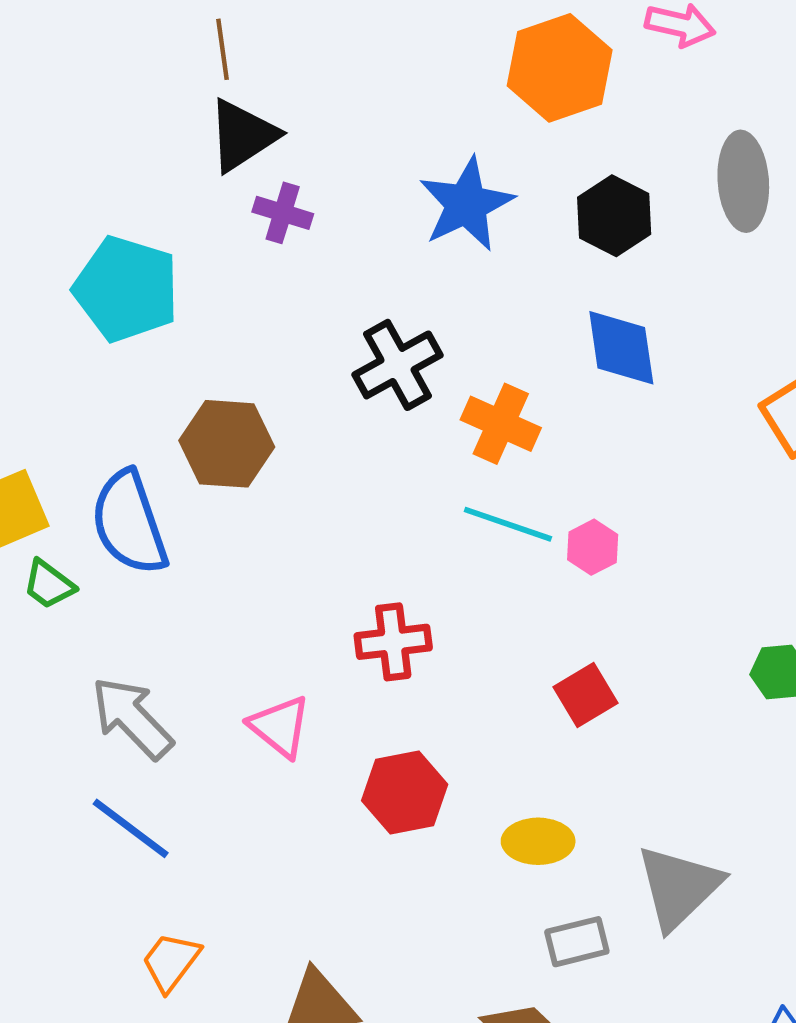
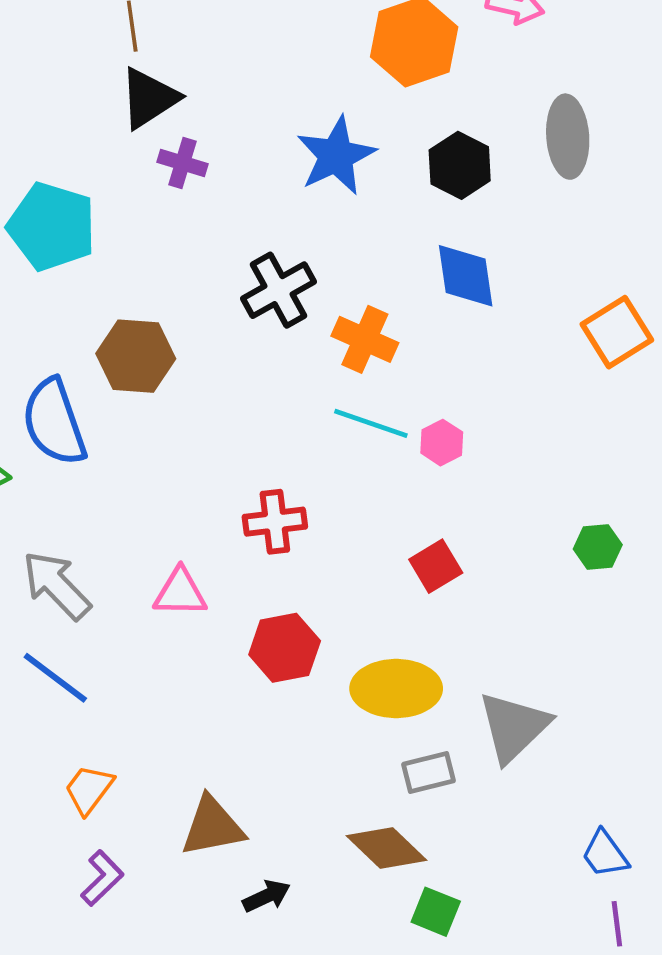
pink triangle: (280, 726) -> (180, 593), turned -38
yellow ellipse: (538, 841) -> (396, 689), size x1.5

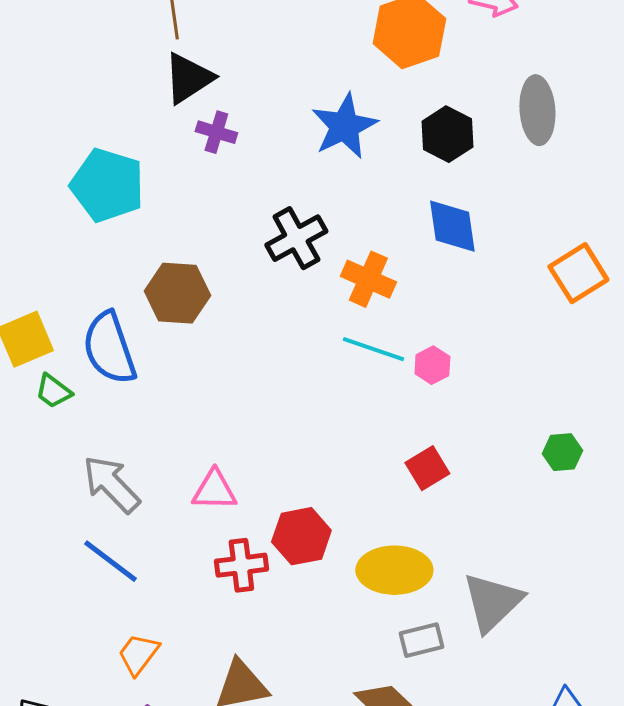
red cross: (275, 522) -> (241, 565), moved

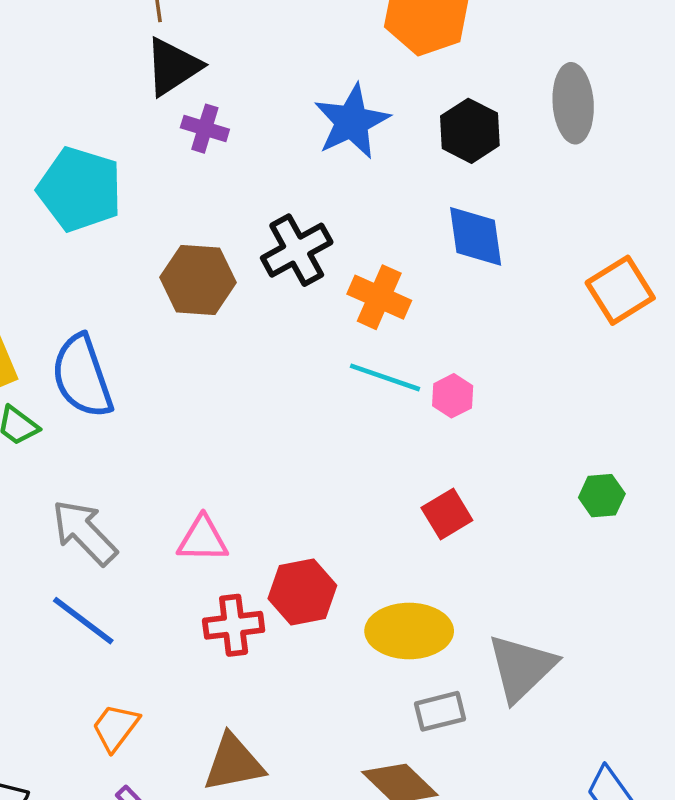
brown hexagon: (177, 293) -> (198, 280), moved

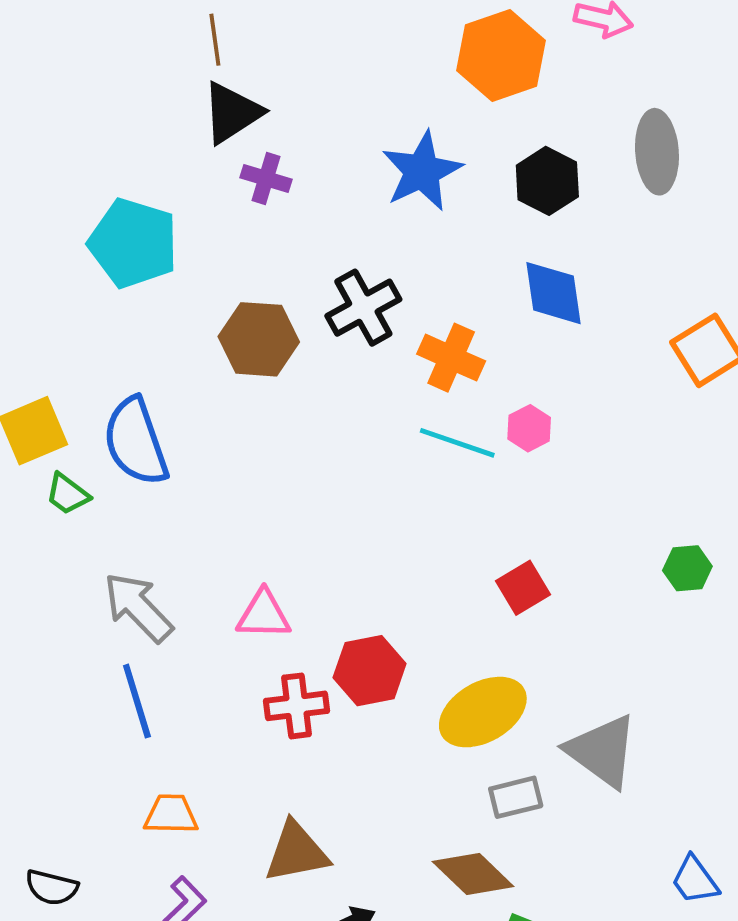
pink hexagon: (453, 396) -> (529, 428), moved
blue line: (83, 621) -> (137, 701), turned 36
yellow ellipse: (409, 631) -> (483, 712), turned -30
gray triangle: (522, 668) -> (602, 751), turned -40
orange trapezoid: (115, 727) -> (171, 814), turned 54

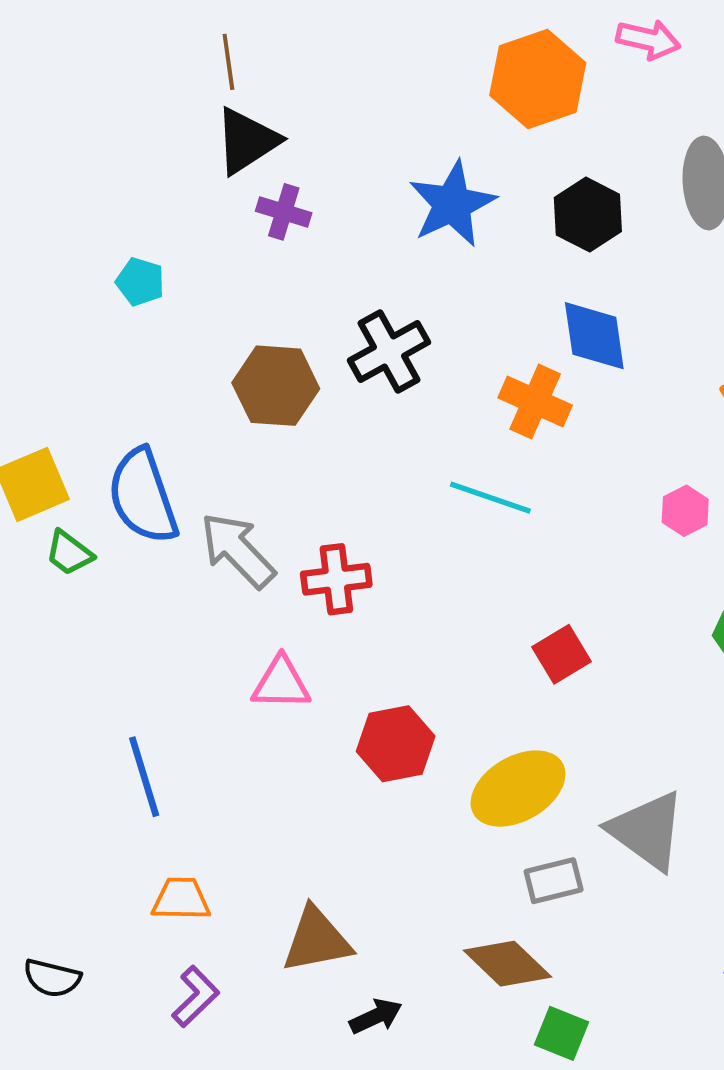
cyan pentagon: (133, 243) -> (140, 282), size x0.5
orange cross: (451, 358) -> (535, 402), moved
pink hexagon: (529, 428) -> (685, 511), moved
gray arrow: (138, 607) -> (238, 550), moved
red cross: (296, 706) -> (336, 579), moved

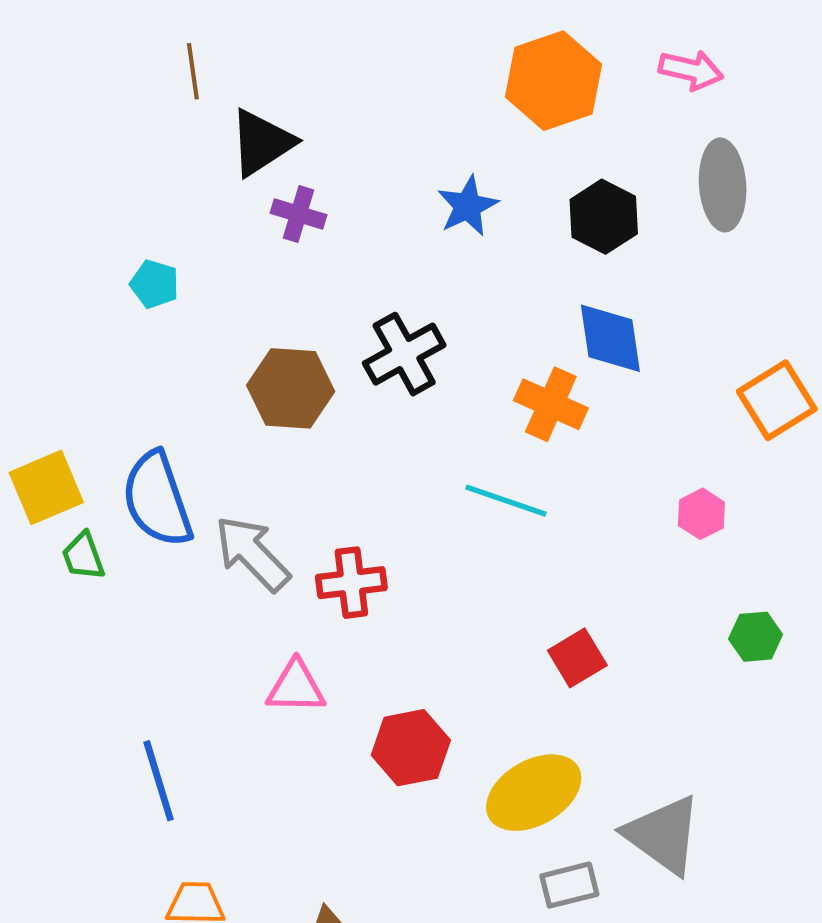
pink arrow: (648, 39) -> (691, 70), moved
brown line: (228, 62) -> (193, 71), moved
blue star: (452, 204) -> (468, 206), size x0.7
green trapezoid: (69, 553) -> (83, 556), turned 33

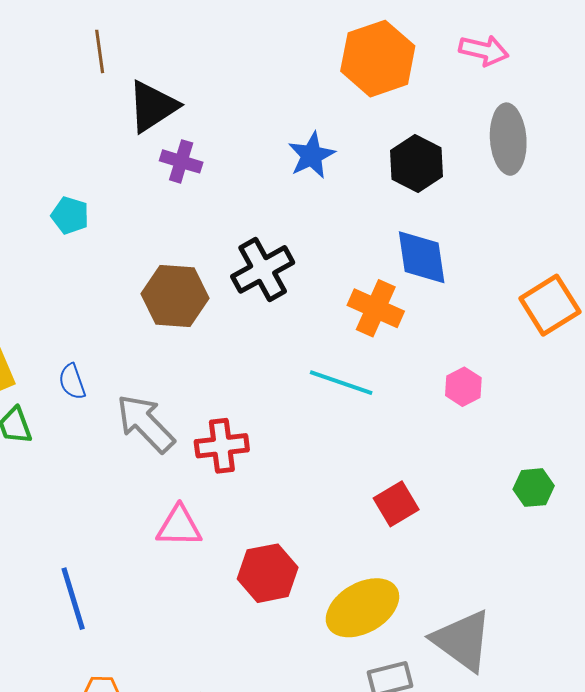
blue semicircle: (157, 499) -> (72, 382), size x0.5
pink hexagon: (701, 514) -> (463, 387), moved

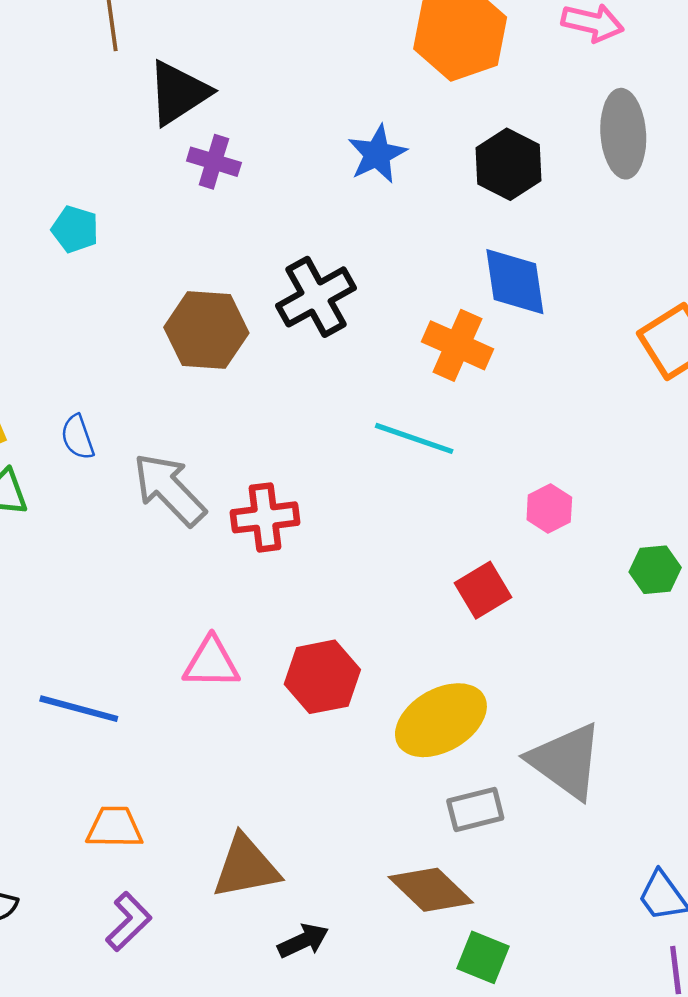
pink hexagon: (463, 387) -> (549, 509), moved
pink triangle: (179, 526) -> (211, 663), moved
blue line: (73, 599) -> (79, 709), turned -58

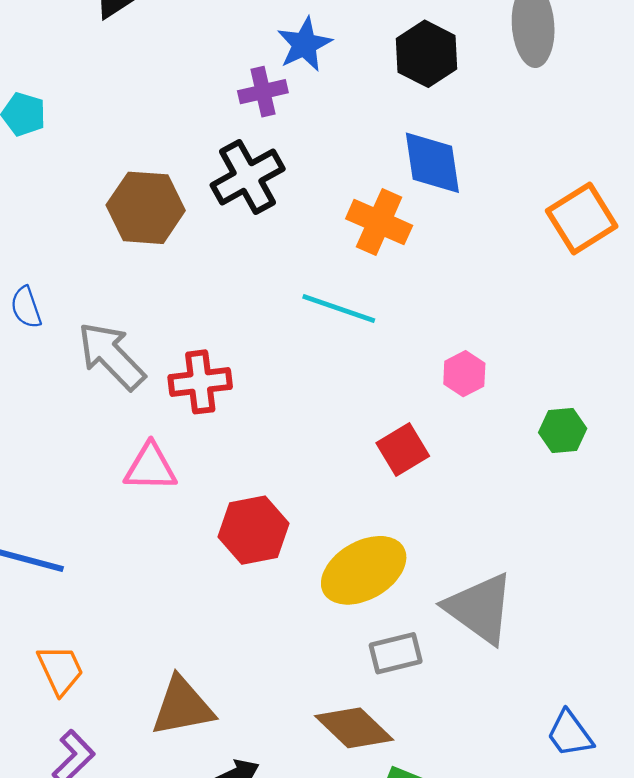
purple cross: (214, 162) -> (263, 92), moved, turned -30
pink triangle: (211, 663) -> (150, 467), moved
orange trapezoid: (115, 827) -> (60, 670), turned 64

